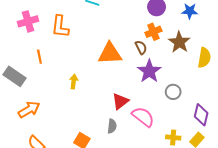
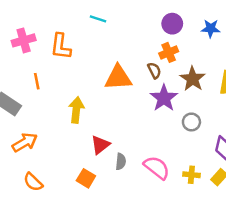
brown star: (179, 42) -> (193, 79), moved
yellow arrow: (74, 82) -> (76, 110), size x1.5
red triangle: (120, 101) -> (100, 145), moved
pink semicircle: (143, 117) -> (157, 168), moved

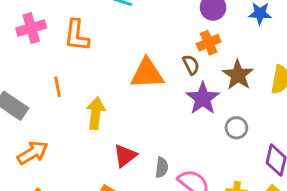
orange line: (37, 81) -> (58, 87), moved
gray semicircle: (121, 162) -> (162, 167), moved

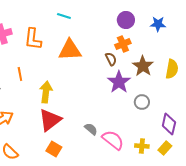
orange triangle: (147, 74) -> (70, 50), moved
red triangle: (125, 156) -> (50, 120), moved, size x1.4
gray semicircle: (162, 167) -> (91, 129), turned -56

